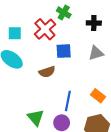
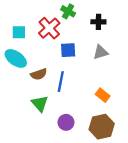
brown semicircle: (47, 72) -> (39, 74), moved
blue line: (68, 101) -> (61, 82), moved
green triangle: (36, 118) -> (40, 104), moved

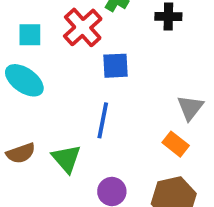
gray triangle: (101, 52) -> (190, 108), moved, turned -35
brown semicircle: (39, 74) -> (21, 153), moved

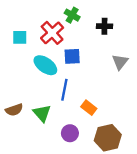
cyan ellipse: (24, 80) -> (45, 65), moved
gray triangle: (190, 108) -> (120, 62), moved
orange rectangle: (176, 144) -> (89, 108), moved

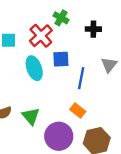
cyan ellipse: (45, 65) -> (34, 68), turned 35
blue line: (64, 90) -> (81, 78), moved
purple circle: (70, 133) -> (59, 136), size x1.6

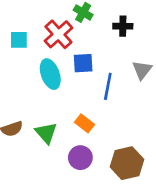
orange rectangle: (78, 111) -> (84, 123), moved
purple circle: (59, 136) -> (80, 158), size x0.7

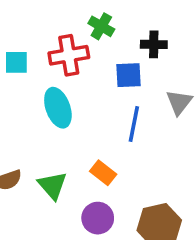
red cross: (58, 34) -> (69, 55), turned 32
blue square: (83, 63) -> (128, 75), moved

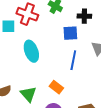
red cross: (69, 55) -> (27, 14), moved, turned 30

